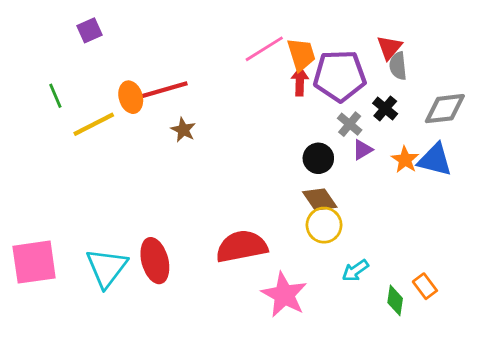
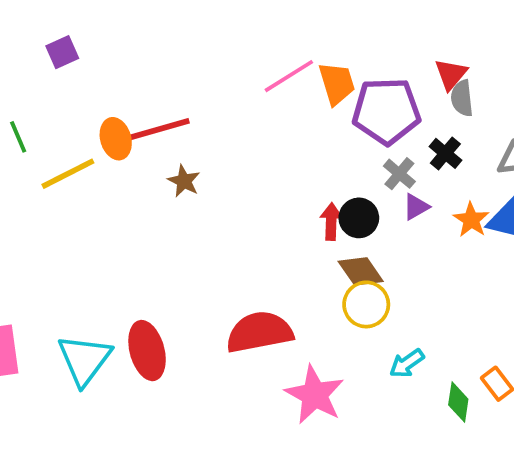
red arrow: (300, 82) -> (331, 222), moved

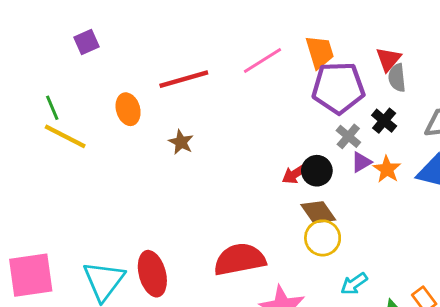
orange trapezoid: (337, 83) -> (320, 52), moved
red line: (158, 129) -> (184, 79), moved
yellow line: (68, 174) -> (65, 136), moved, turned 54
orange star: (471, 220) -> (387, 169), moved
red arrow: (331, 222) -> (295, 174), turned -124

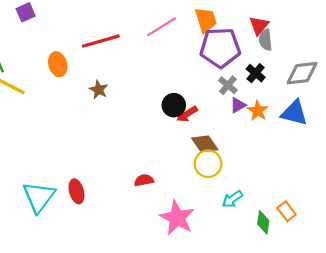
black circle: (317, 171) -> (174, 105), moved
red semicircle: (240, 259) -> (144, 180), size x0.5
red ellipse: (152, 274) -> (77, 191), size x0.7

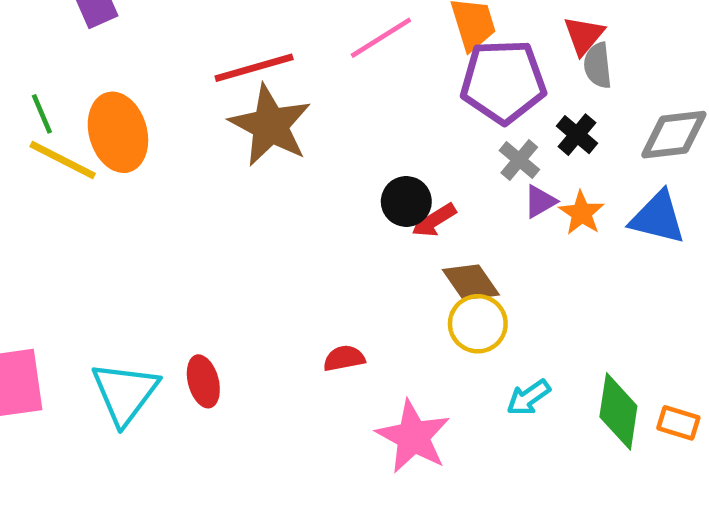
orange ellipse: (58, 64) -> (118, 132), moved, size x1.5
brown star: (99, 90) -> (270, 125), moved, size x2.0
orange rectangle: (287, 211) -> (678, 423), moved, turned -36
green diamond: (263, 222) -> (618, 411), moved, size x1.5

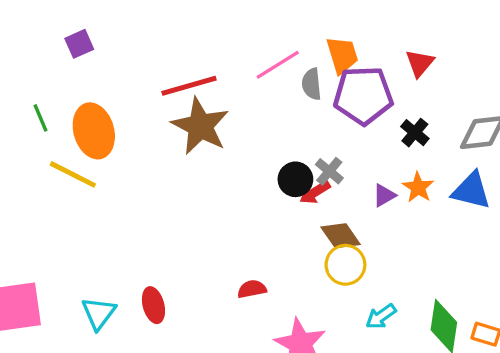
gray semicircle: (598, 65) -> (312, 84), moved
yellow line: (63, 160) -> (73, 174), moved
gray cross: (519, 160) -> (329, 171), moved
purple triangle: (540, 201) -> (384, 195), moved
cyan triangle: (125, 393) -> (99, 313), size x0.7

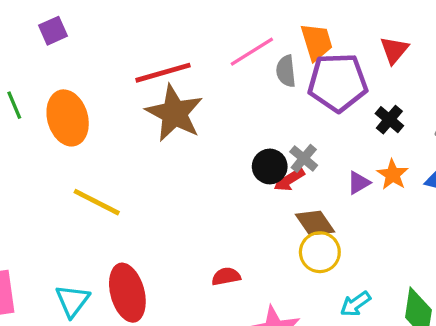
yellow line: (73, 174) -> (97, 202), moved
red ellipse: (153, 305) -> (127, 293), size x1.6

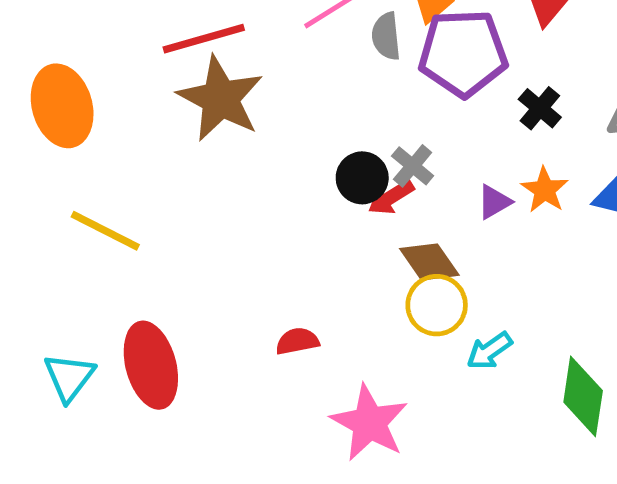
cyan arrow: (355, 304) -> (489, 351), moved

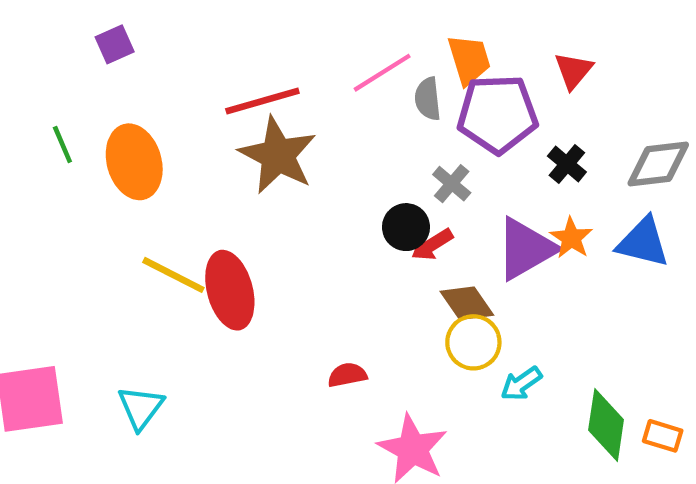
gray cross: (413, 166) -> (452, 184), moved
purple triangle: (494, 202) -> (526, 249), size x2.0
red ellipse: (151, 365) -> (230, 290), moved

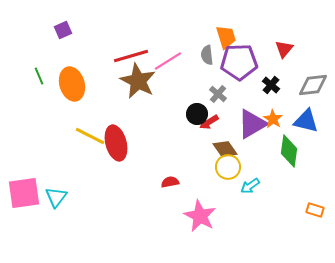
red triangle: (573, 71) -> (284, 49), moved
pink line: (382, 73) -> (168, 61), moved
cyan triangle: (141, 408) -> (56, 197), moved
green diamond: (606, 425) -> (289, 151), moved

